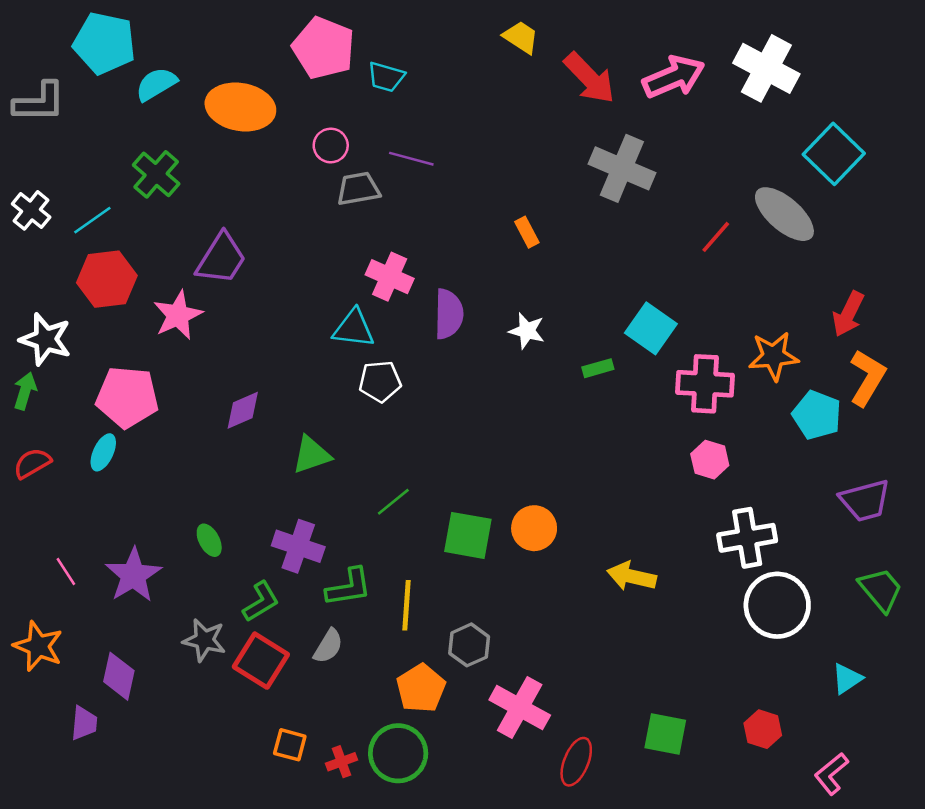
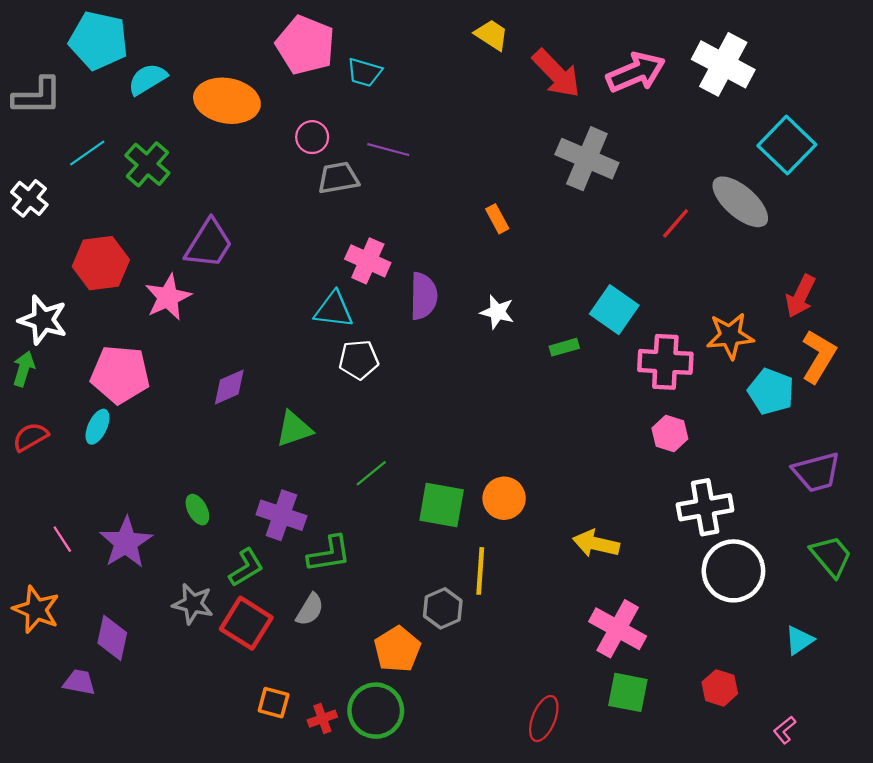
cyan line: (92, 220) -> (87, 153), moved
yellow line: (407, 605) -> (480, 571), moved
pink cross: (520, 708) -> (618, 629), moved
purple trapezoid: (84, 723) -> (79, 682), turned -84
pink L-shape: (831, 774) -> (785, 730), size x0.7

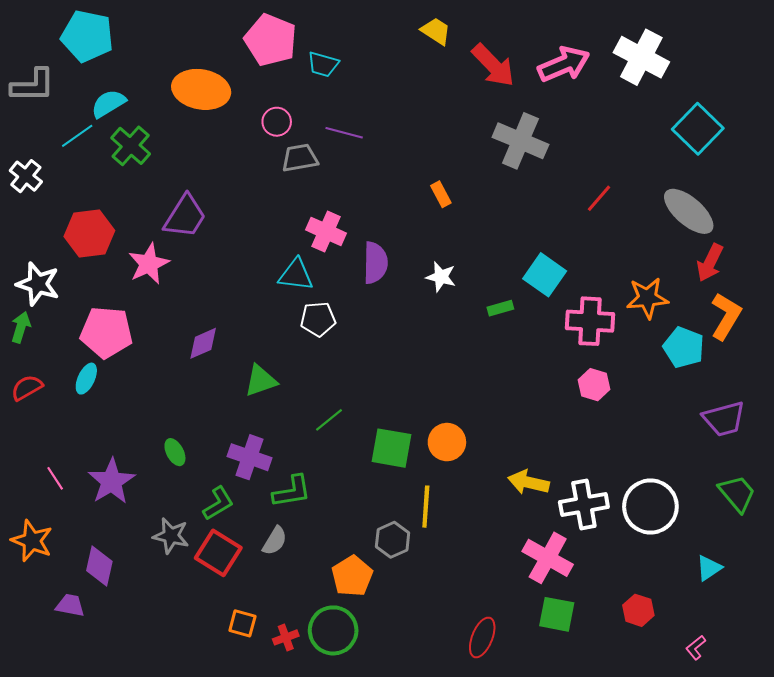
cyan semicircle: (147, 79) -> (108, 104), moved
gray ellipse: (740, 202) -> (689, 211), moved
white cross: (705, 507) -> (584, 504), moved

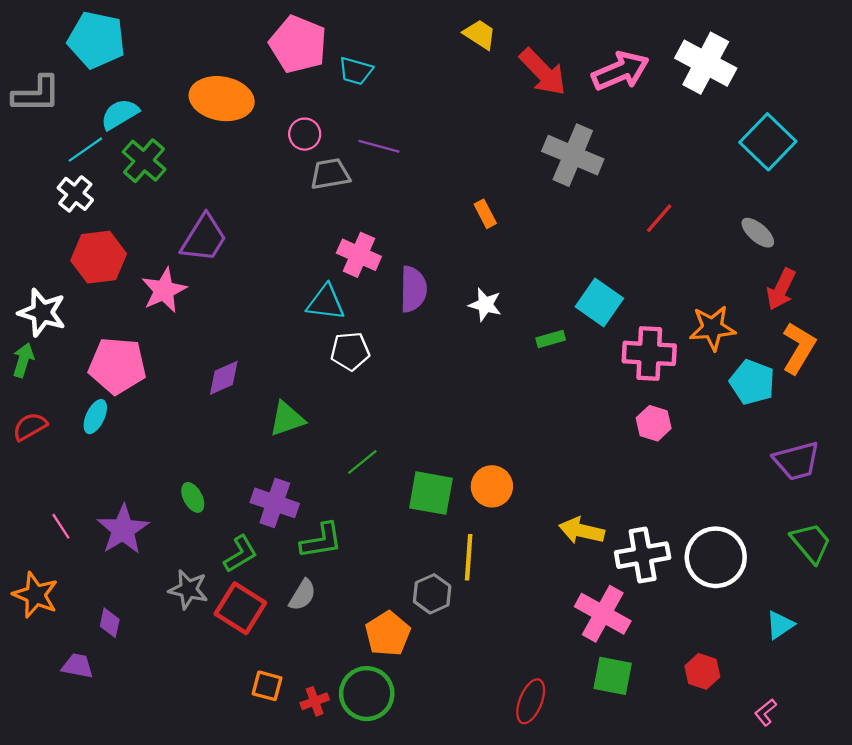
white cross: (26, 176) -> (75, 194), moved
gray ellipse: (689, 211) -> (758, 233), size x0.6
purple diamond: (99, 566) -> (110, 623), size x0.7

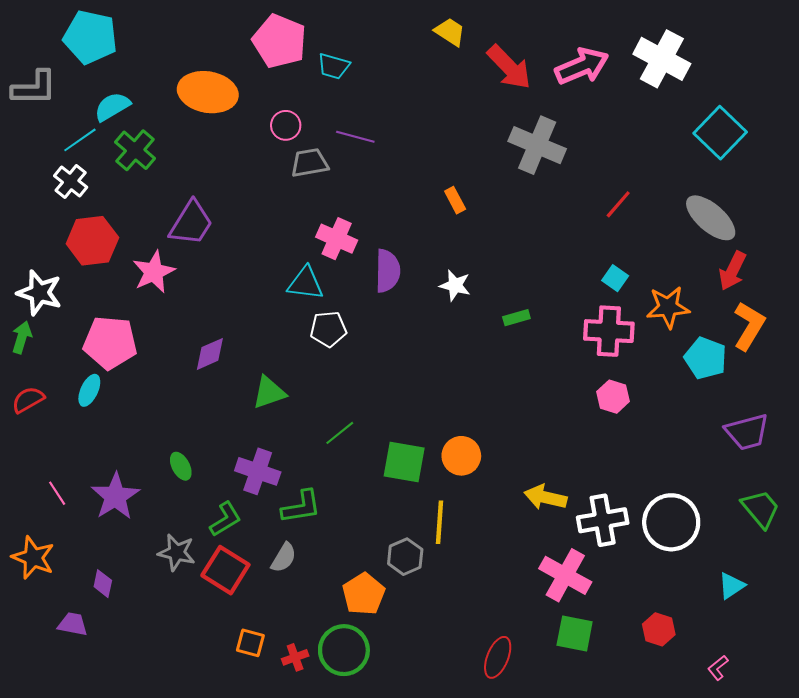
gray ellipse: (758, 233) -> (711, 218), size x1.6
cyan square: (599, 302) -> (615, 278), moved, size x0.6

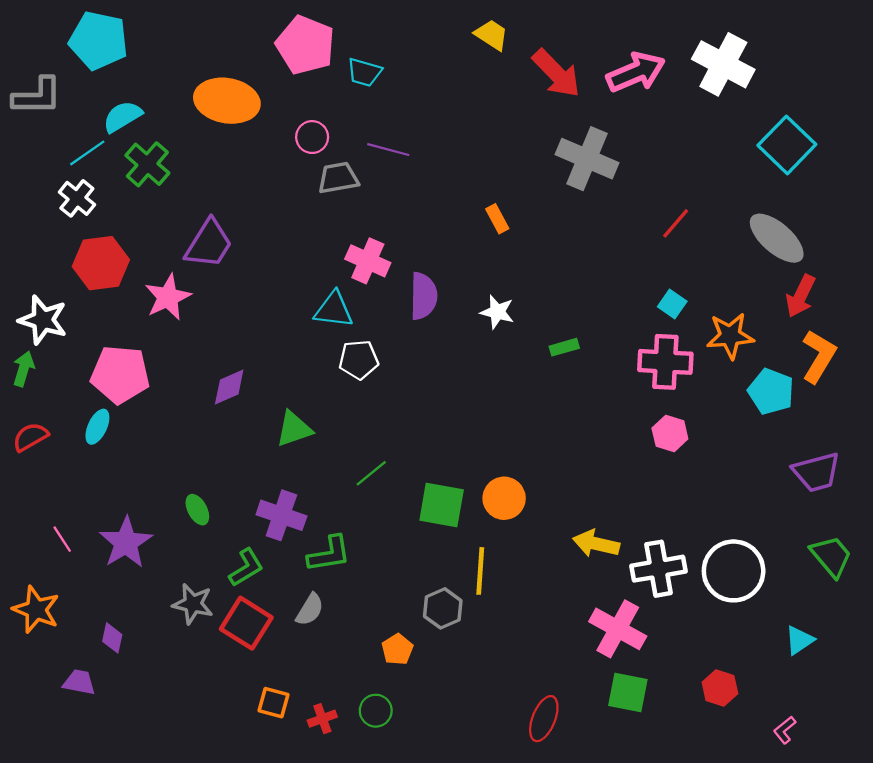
orange pentagon: (364, 594) -> (397, 649), size x0.7
green circle: (344, 650) -> (376, 711), size x0.6

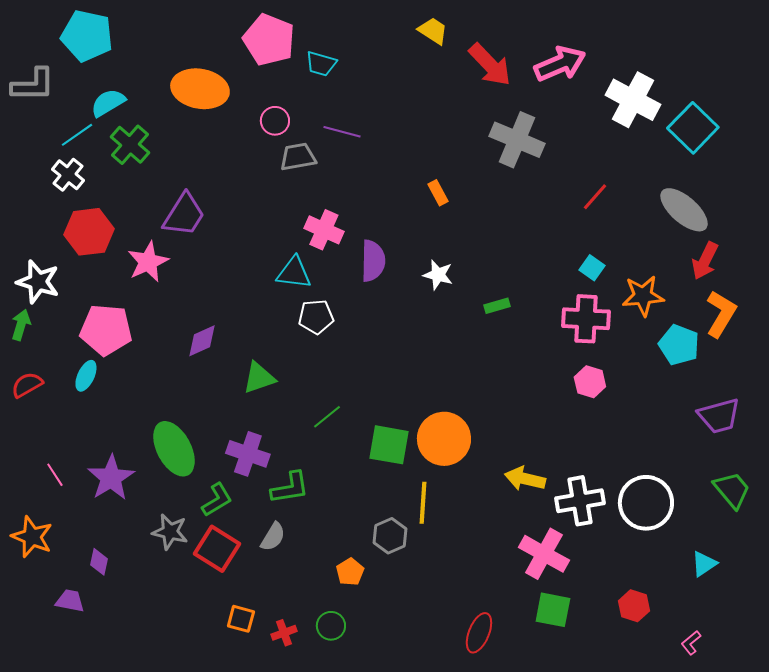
white cross: (723, 64) -> (633, 100), moved
orange circle: (504, 498) -> (444, 439), size x1.4
green ellipse: (197, 510) -> (174, 449), size x2.0

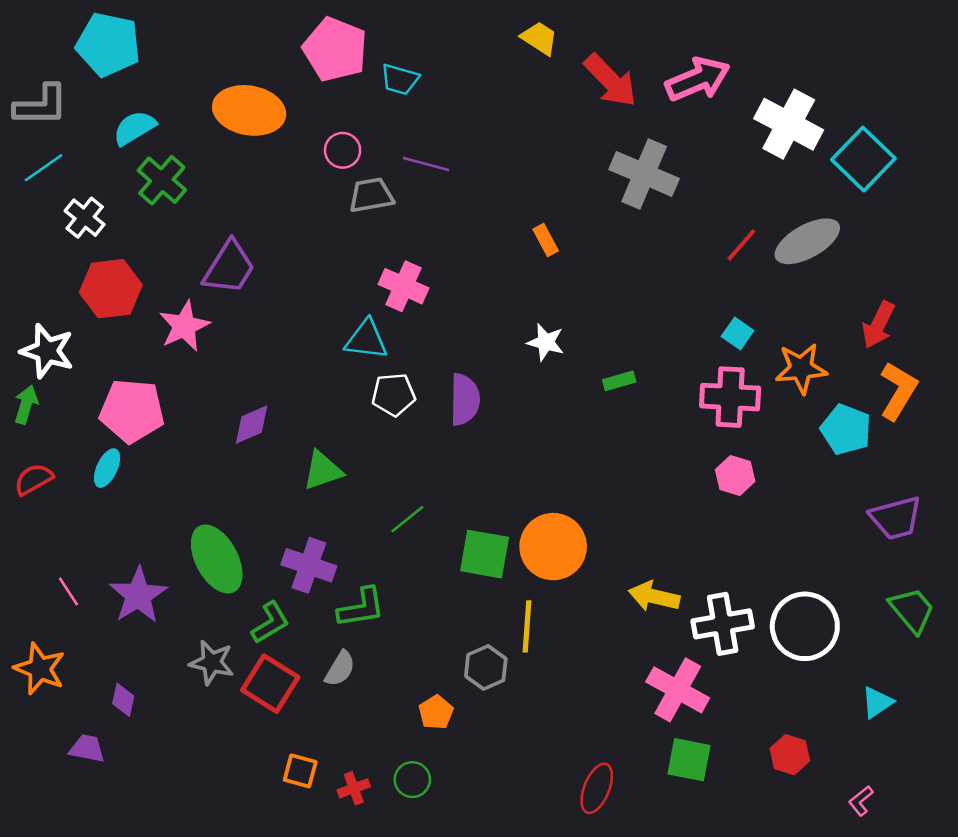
cyan line: (77, 135) -> (43, 168), moved
gray ellipse: (684, 210) -> (807, 241), moved, turned -70
purple semicircle: (373, 261) -> (465, 400), moved

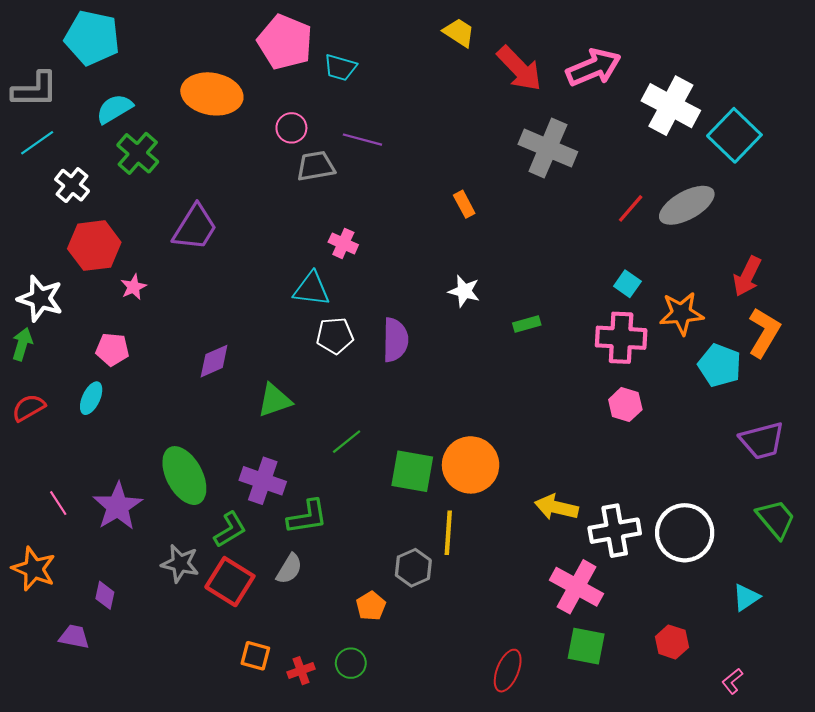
pink cross: (404, 286) -> (343, 243), size x0.7
pink star: (184, 326) -> (134, 287), moved, size x0.6
pink pentagon: (132, 411) -> (112, 349), size x0.6

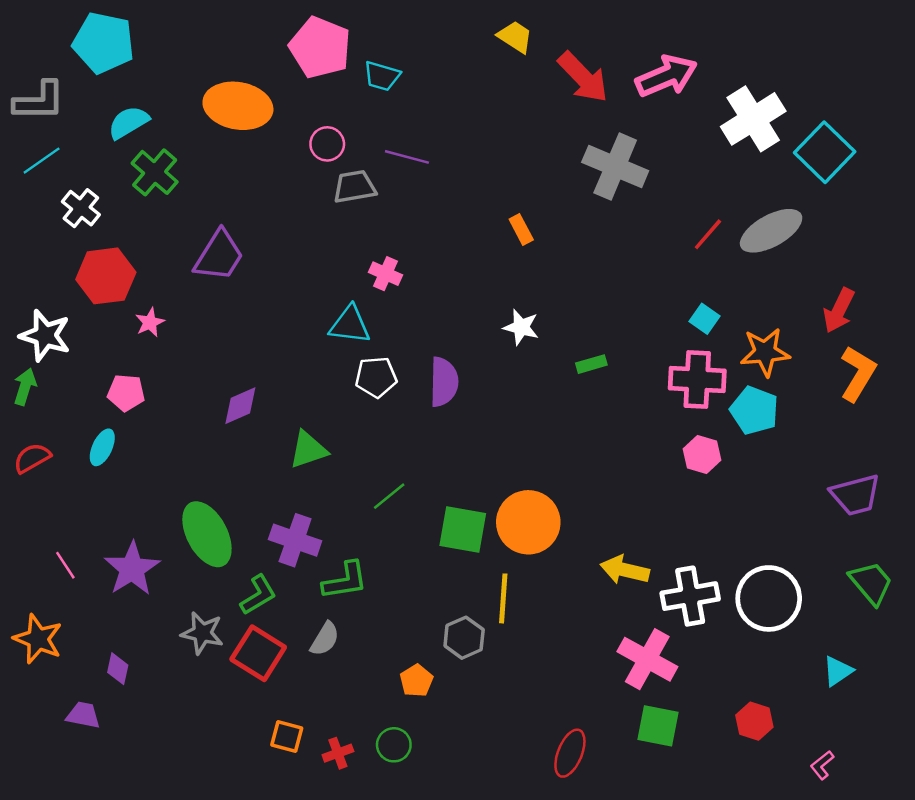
white cross: (671, 106) -> (753, 119), turned 30
cyan pentagon: (720, 365) -> (754, 410), moved

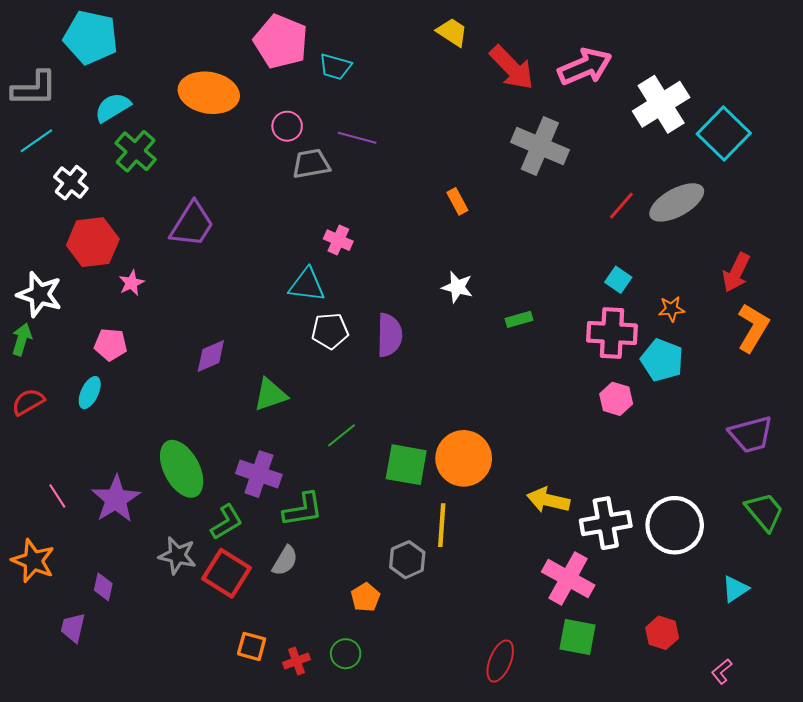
orange star: (765, 352) -> (672, 309), size x0.6
purple trapezoid: (83, 715) -> (73, 628), turned -88

